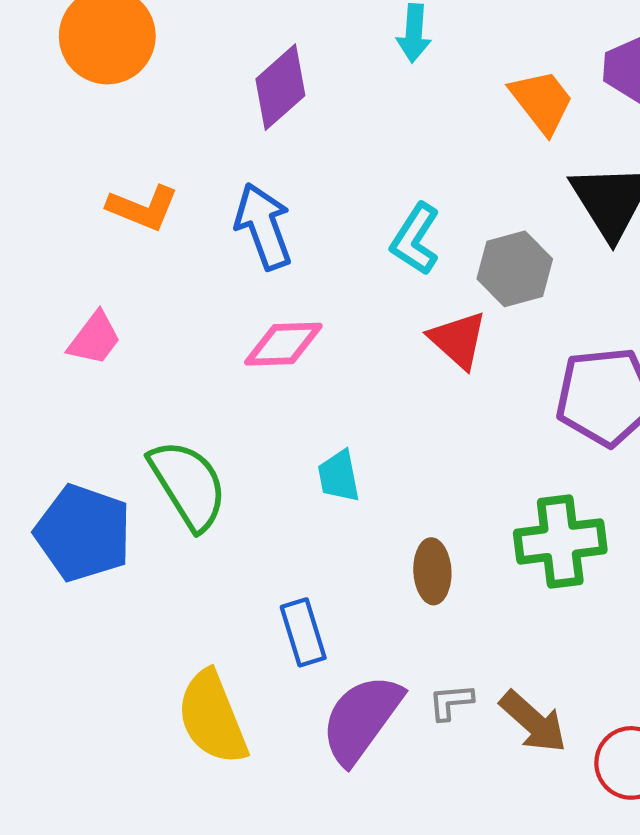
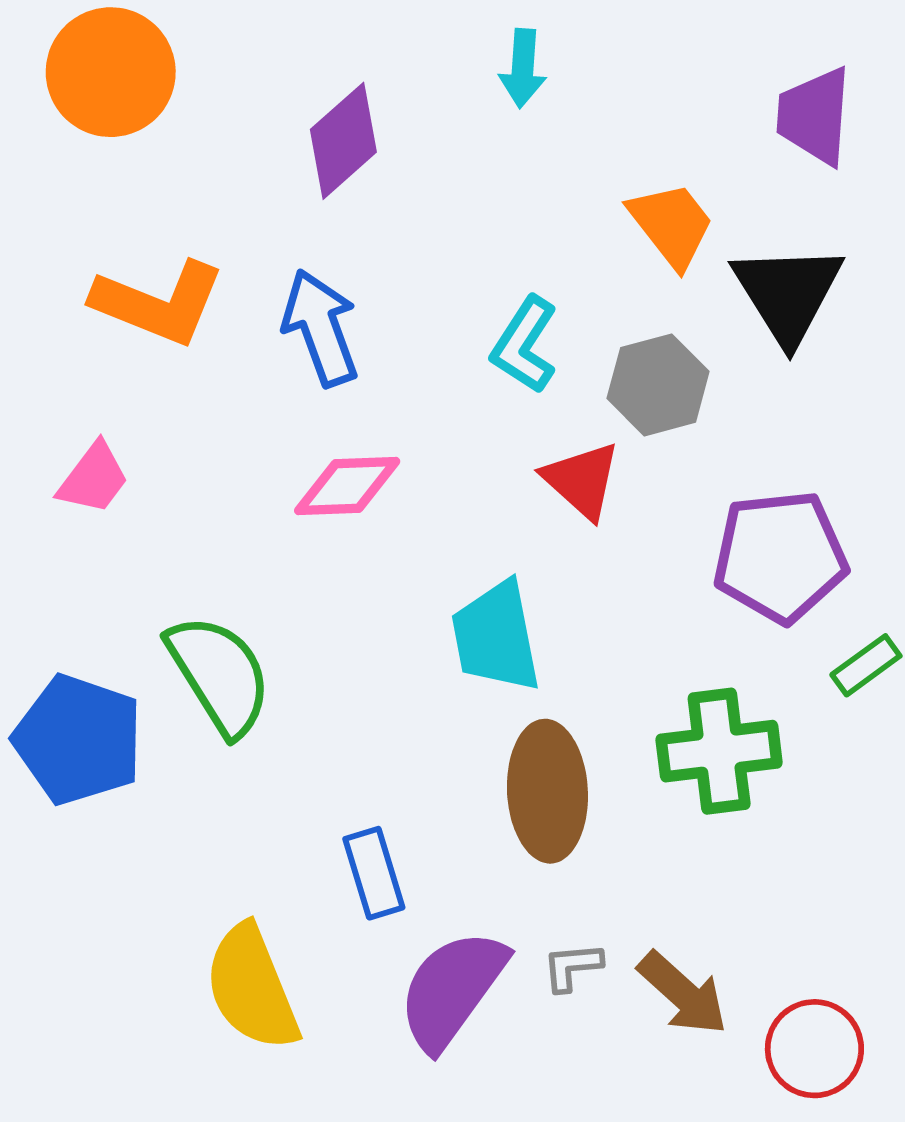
orange trapezoid: (542, 101) -> (671, 225), moved
orange L-shape: (143, 208) -> (158, 303), size x1.4
cyan trapezoid: (339, 476) -> (496, 637), moved, size x1.6
brown ellipse: (432, 571) -> (547, 791), size x1.6

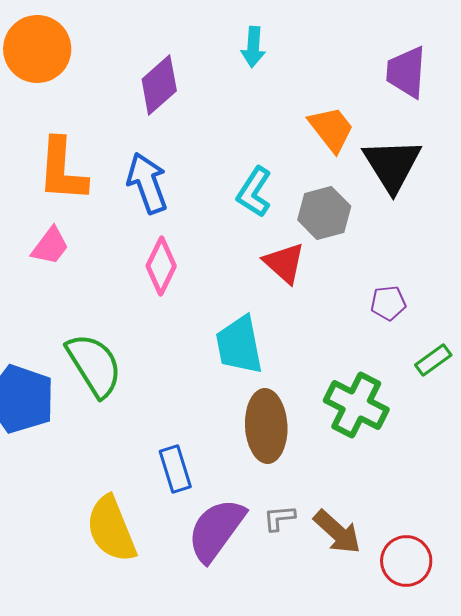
orange L-shape: (158, 303) -> (62, 170), turned 72
pink trapezoid: (94, 478) -> (50, 246), moved
pink diamond: (347, 486) -> (161, 266), turned -62
purple pentagon: (780, 557) -> (388, 303), size x0.5
green cross: (719, 751) -> (356, 405), turned 34

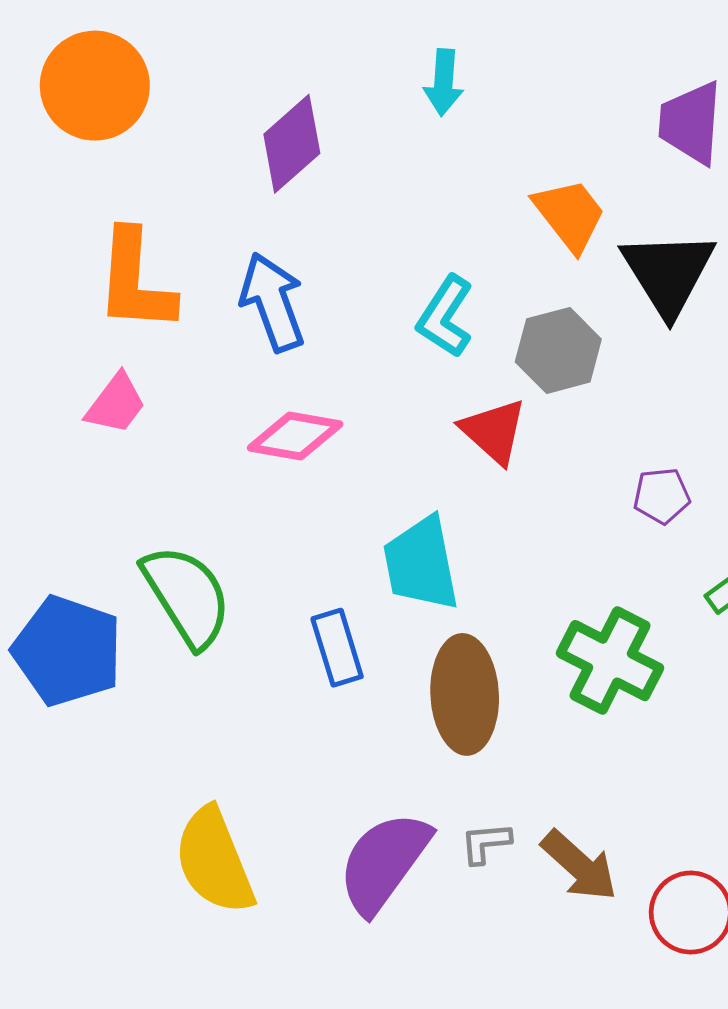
pink diamond: (161, 266) -> (295, 436), turned 74
blue rectangle: (175, 469) -> (337, 648), moved

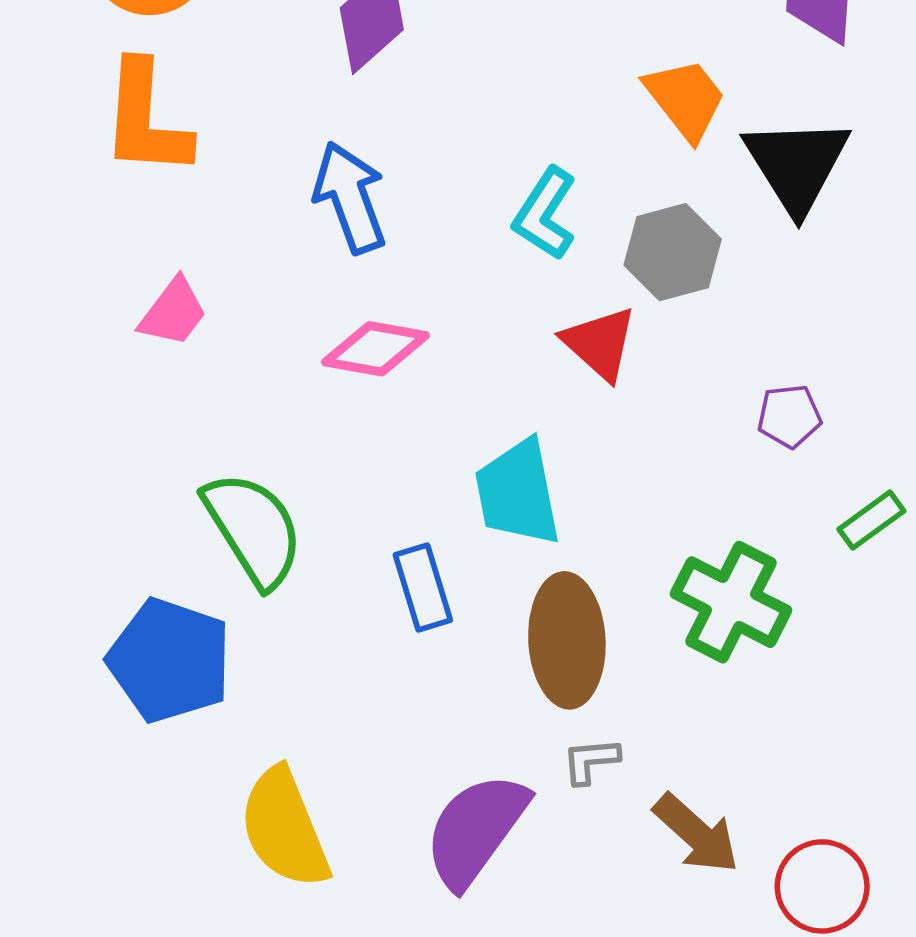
orange L-shape: (135, 281) -> (146, 119), moved
blue pentagon: (67, 651) -> (170, 660), moved
gray L-shape: (486, 843) -> (591, 761), moved

